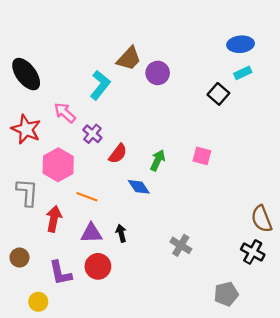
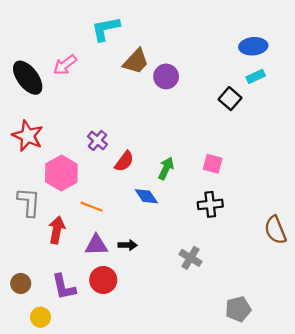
cyan L-shape: (100, 85) -> (106, 29), moved, turned -140
pink arrow: (65, 113) -> (65, 65), moved, turned -80
black arrow: (121, 233) -> (128, 245), turned 105
black cross: (253, 252) -> (210, 204), moved, turned -35
brown circle: (19, 258) -> (21, 283), moved

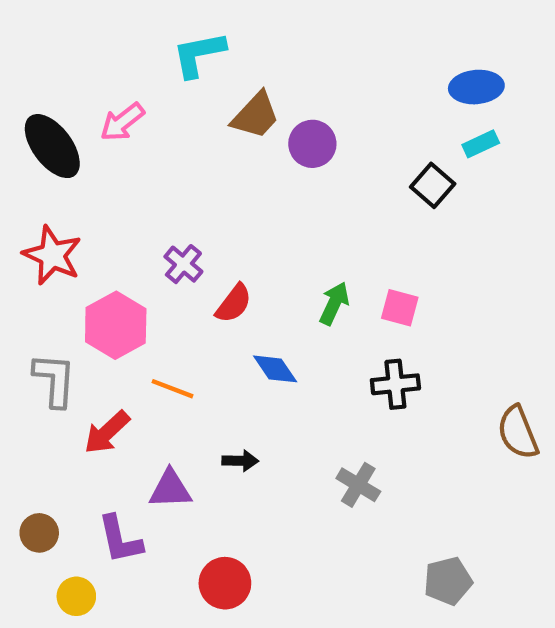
green arrow: (166, 168) -> (334, 303), moved
red arrow: (57, 230) -> (107, 432), turned -144
purple triangle: (96, 245) -> (170, 489), moved
red circle: (103, 280) -> (225, 583), moved

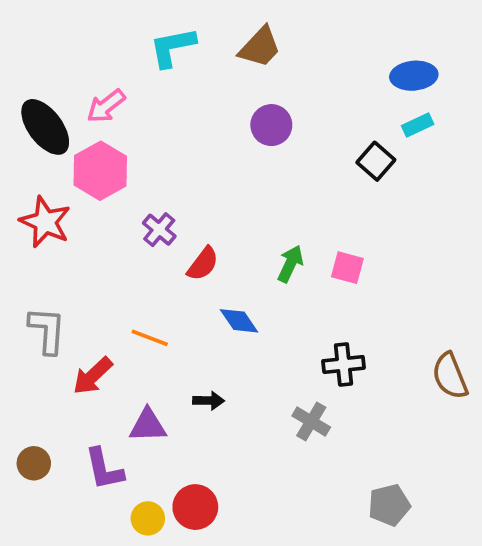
brown trapezoid: (256, 115) -> (260, 47), moved
pink hexagon: (116, 325) -> (100, 171), moved
black cross: (395, 384) -> (344, 364), moved
yellow circle: (76, 596) -> (148, 518), moved

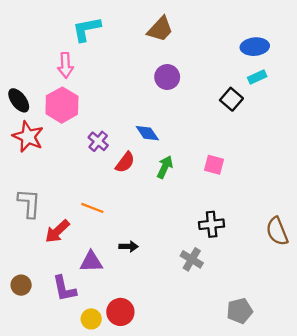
cyan L-shape: (173, 47) -> (87, 29), moved
pink arrow: (106, 106) -> (65, 65), turned -55
black ellipse: (45, 127) -> (19, 100), moved, size x0.7
green arrow: (290, 264) -> (165, 167), moved
blue diamond: (239, 321) -> (147, 133), moved

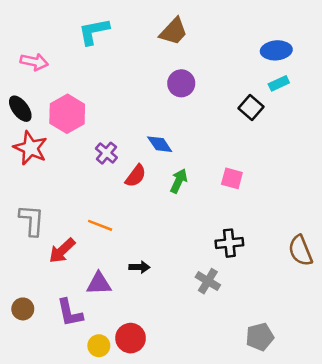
pink arrow: (65, 65) -> (34, 62), moved, turned -75

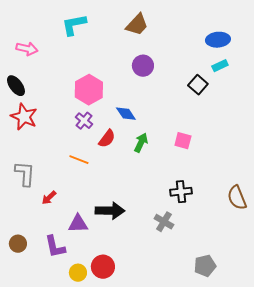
pink hexagon: (67, 114) -> (89, 90), moved
orange line: (100, 225) -> (79, 160), moved
red arrow: (62, 251) -> (49, 198), size x0.7
black arrow: (139, 267) -> (110, 211), size x1.8

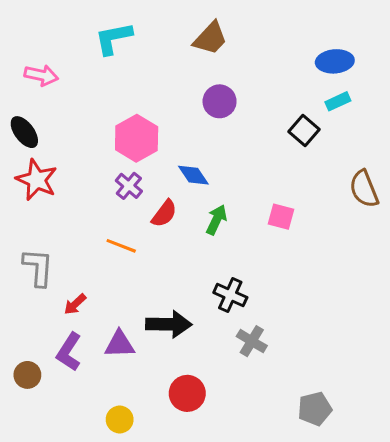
black cross: (181, 192) -> (230, 295), moved, turned 30
brown semicircle: (237, 198) -> (364, 189), moved
purple L-shape: (55, 247) -> (69, 352), moved, turned 45
red circle: (103, 267) -> (187, 393), moved

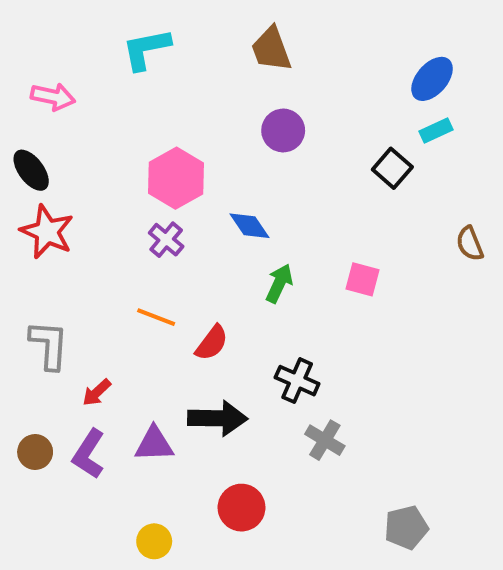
brown trapezoid: (210, 38) -> (271, 49), turned 117
blue ellipse: (335, 61) -> (432, 79), turned -44
brown semicircle: (364, 189) -> (470, 244), size x0.7
red semicircle: (164, 214) -> (212, 343), moved
brown circle: (27, 375) -> (35, 452), moved

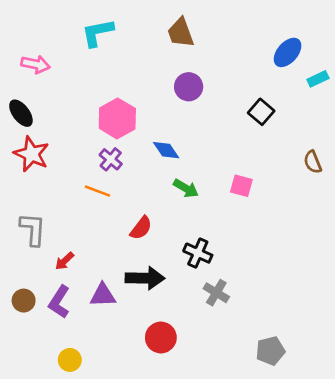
cyan rectangle: (436, 130) -> (318, 79), moved
green arrow: (279, 283) -> (186, 188), turned 95
orange line: (156, 317) -> (97, 191), moved
yellow circle: (154, 541) -> (70, 360), moved

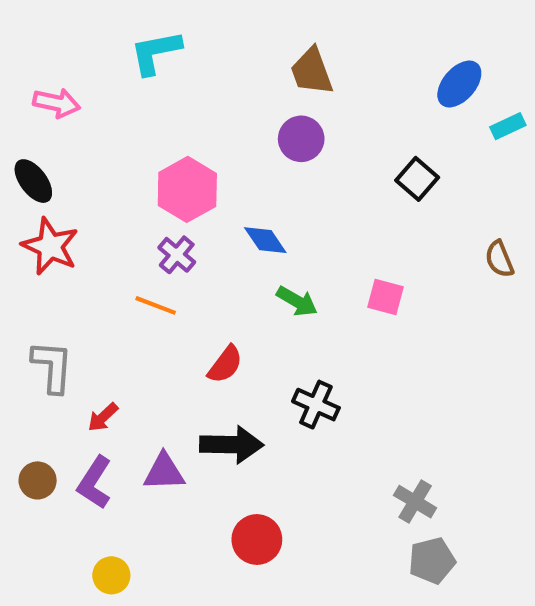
brown trapezoid: (181, 33) -> (312, 71), moved
gray cross: (216, 293) -> (415, 502), moved

